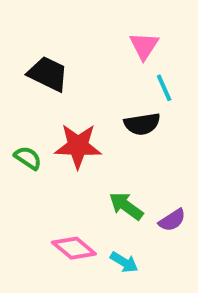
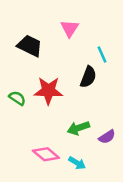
pink triangle: (144, 46) -> (70, 28), moved
black semicircle: (142, 124) -> (88, 77), turned -60
green arrow: (126, 206) -> (78, 128), turned -55

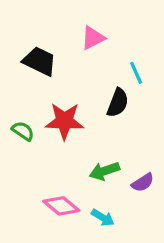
pink triangle: (70, 28) -> (93, 38), turned 30

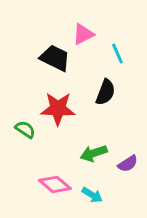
black trapezoid: (40, 61) -> (55, 58), moved
cyan line: (136, 73) -> (117, 54), moved
green semicircle: (23, 131) -> (25, 129), moved

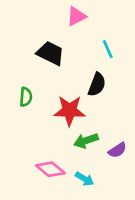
pink triangle: (83, 34) -> (76, 16), moved
red star: (58, 109) -> (70, 111), moved
green semicircle: (25, 129) -> (26, 97), moved, turned 60

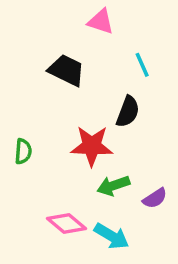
pink triangle: (76, 16) -> (101, 21), turned 45
green semicircle: (26, 97) -> (23, 151), moved
cyan arrow: (85, 179) -> (112, 236), size x1.4

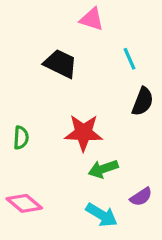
black semicircle: (128, 112) -> (143, 101), moved
purple semicircle: (155, 198) -> (141, 197), moved
pink diamond: (66, 224) -> (24, 203), moved

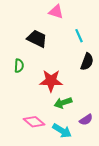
green semicircle: (21, 138) -> (19, 66), moved
pink diamond: (24, 203) -> (34, 122), moved

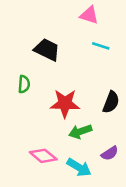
pink triangle: (56, 12) -> (89, 15), moved
cyan line: (79, 36) -> (101, 46), turned -48
black semicircle: (87, 62) -> (111, 102), moved

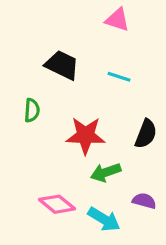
cyan line: (101, 46) -> (119, 77), moved
purple semicircle: (110, 153) -> (144, 201), turned -132

